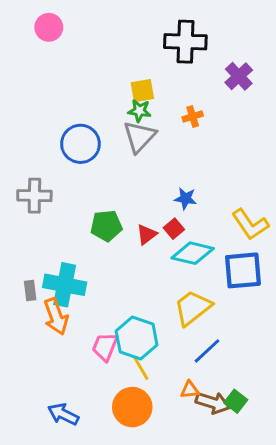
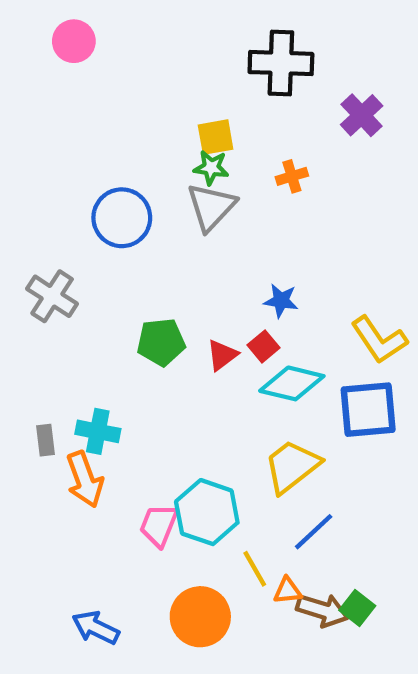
gray cross: (34, 196) -> (52, 296), turned 32
cyan cross: (65, 285) -> (98, 431), size x0.7
yellow line: (141, 368) -> (255, 569), moved

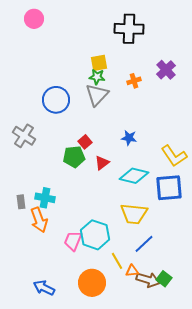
purple cross: (362, 115) -> (166, 70), moved
red square: (264, 346) -> (85, 142), moved
yellow trapezoid: (292, 466) -> (134, 214), turned -136

